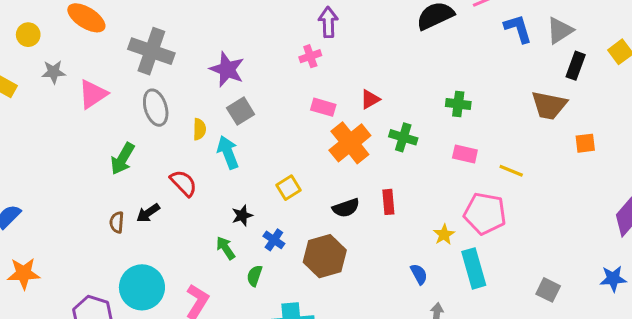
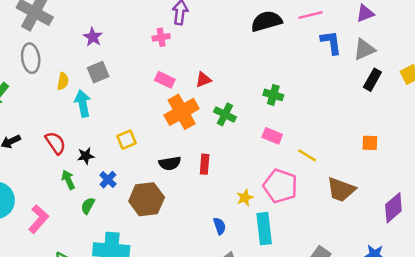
purple star: (227, 69) -> (93, 37), size x0.7
brown trapezoid: (549, 105) -> (341, 190), moved
red semicircle: (183, 183) -> (55, 143), moved

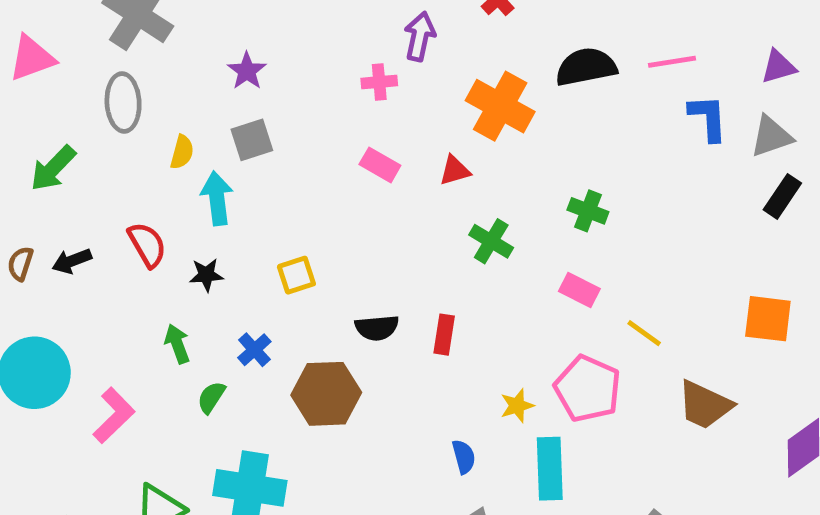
orange cross: (182, 112) -> (500, 106), moved, turned -36
red semicircle: (55, 143) -> (147, 245), moved
orange square: (370, 143) -> (768, 319), size x1.5
black star: (86, 156) -> (206, 275), moved

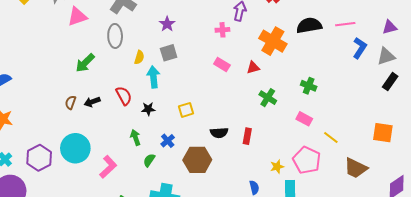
blue L-shape: (708, 118) -> (360, 48), turned 35

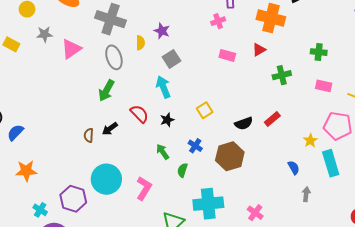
yellow semicircle: (139, 57) -> (140, 43), moved
green arrow: (85, 63) -> (106, 91), moved
green cross: (268, 98) -> (282, 75), turned -30
red rectangle: (247, 136) -> (272, 119), turned 56

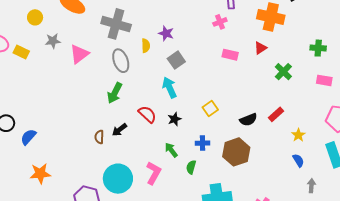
green cross: (282, 75) -> (283, 72), turned -30
yellow star: (310, 141) -> (298, 135), moved
blue cross: (195, 146) -> (202, 143), turned -32
pink L-shape: (144, 188) -> (154, 173), moved

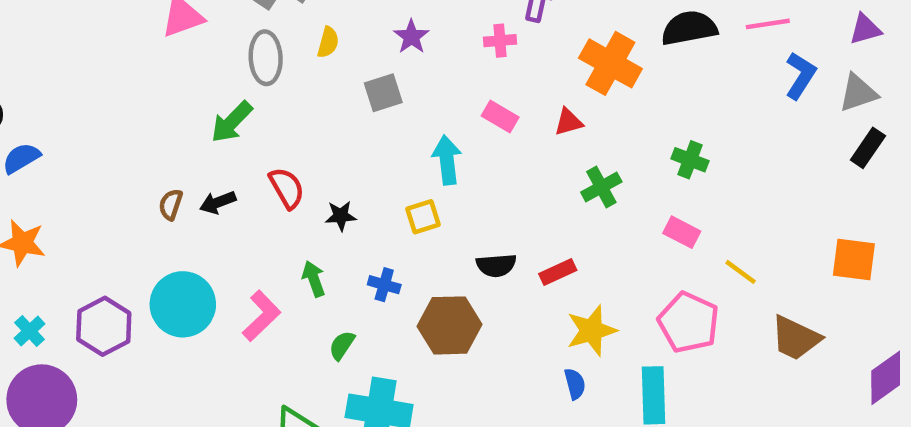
purple star: (166, 33) -> (411, 37), moved
cyan arrow: (169, 87) -> (447, 160), moved
yellow star: (298, 135) -> (592, 331), size x1.6
green semicircle: (191, 167) -> (342, 345), moved

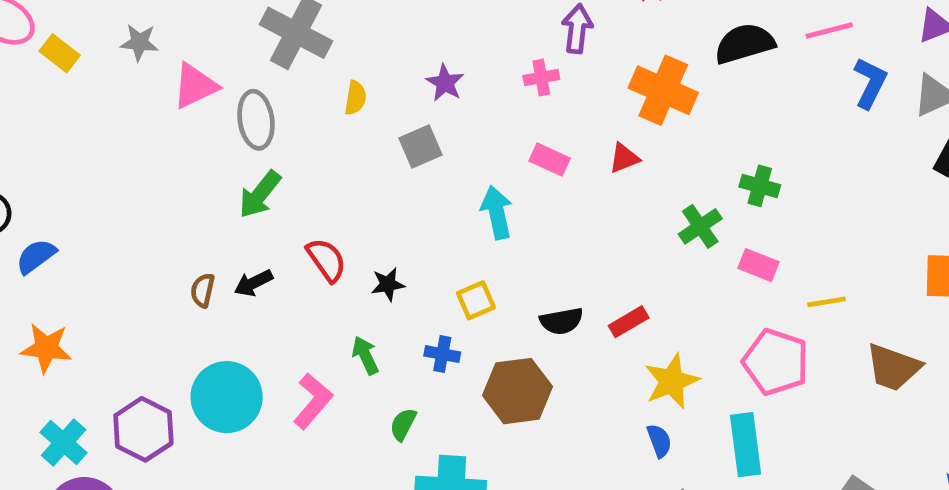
gray ellipse: (266, 58) -> (256, 120), moved
green cross: (601, 187) -> (700, 226), moved
yellow square: (423, 217) -> (476, 300), moved
yellow line: (741, 272) -> (827, 302), turned -40
cyan cross: (30, 331) -> (64, 442), size x1.4

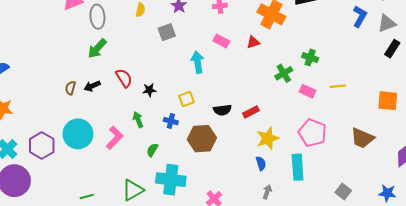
yellow line: (827, 302) -> (338, 86), moved

